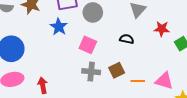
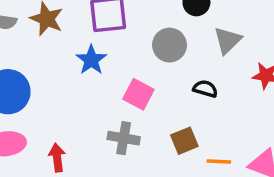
gray circle: (93, 12) -> (169, 45), moved
gray cross: (91, 72) -> (124, 138), moved

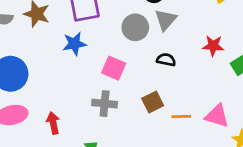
gray triangle: (227, 40) -> (166, 20), moved
blue star: (91, 60) -> (74, 44), turned 30

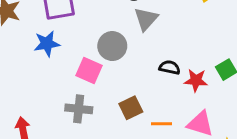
gray circle: (135, 27) -> (112, 46), moved
red star: (213, 46) -> (196, 80), moved
black semicircle: (166, 60) -> (170, 67), moved

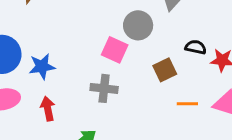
blue star: (47, 44) -> (42, 66), moved
brown square: (131, 108) -> (165, 70), moved

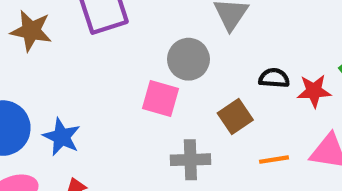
blue star: (42, 66) -> (62, 137), turned -30
gray cross: (104, 88) -> (190, 160), moved

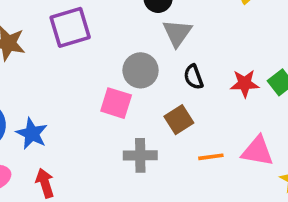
black semicircle: (274, 78) -> (193, 77), moved, turned -115
red star: (314, 91) -> (245, 84), moved

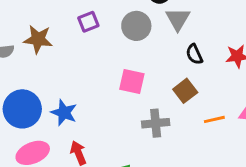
purple square: (70, 27) -> (88, 22), size x0.6
gray circle: (141, 70) -> (136, 26), moved

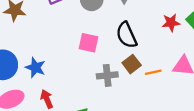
black semicircle: (194, 54) -> (127, 35), moved, size x1.6
brown square: (185, 91) -> (132, 64), moved

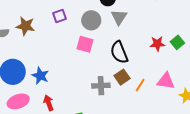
pink square: (88, 43) -> (85, 44), moved
orange line: (153, 72) -> (140, 85), turned -48

